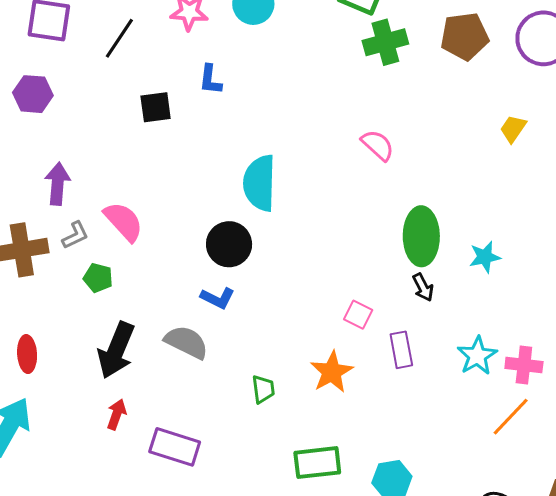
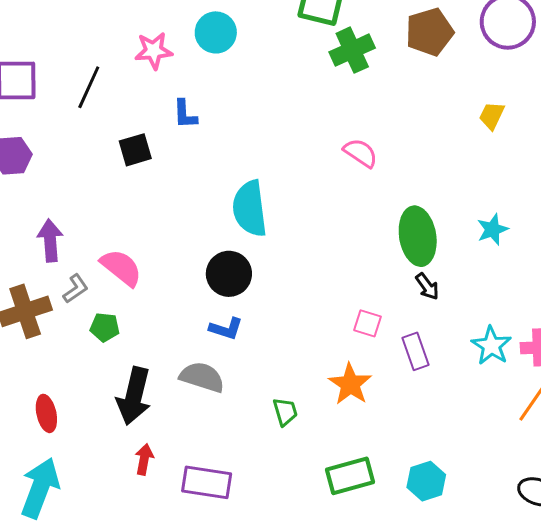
cyan star: (485, 257) -> (492, 229), moved

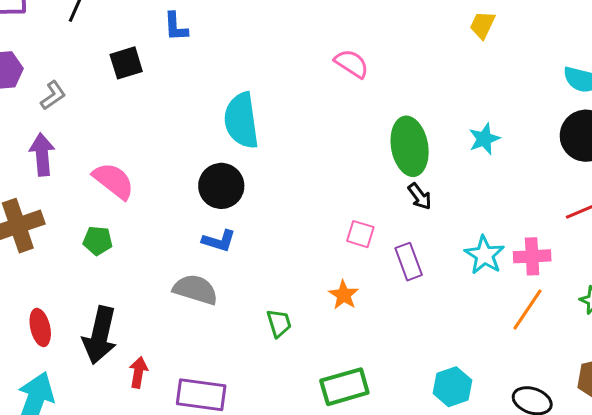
gray L-shape: (76, 289) -> (53, 95), moved
orange star: (350, 384) -> (344, 295), size x0.7
black arrow: (134, 396) -> (100, 335), moved
cyan hexagon: (426, 481) -> (452, 387), moved

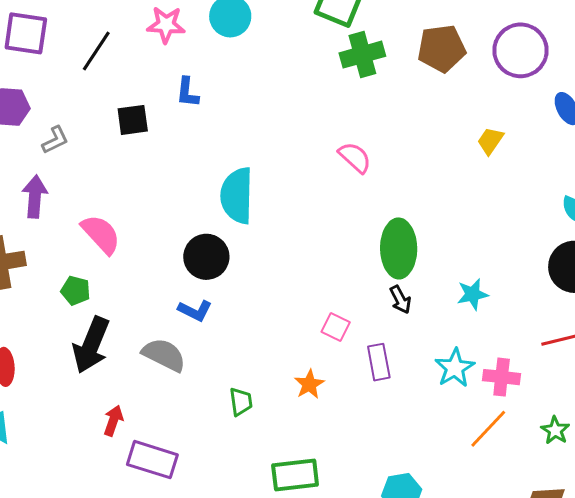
cyan star: (484, 139) -> (473, 294), moved
black arrow: (100, 335) -> (91, 345), moved
red arrow: (138, 372) -> (113, 421), moved

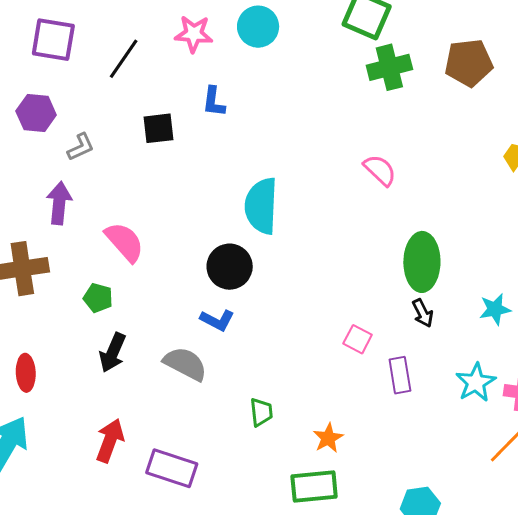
black arrow: (91, 345) -> (113, 353), size x0.7
orange star: (309, 384) -> (328, 438), moved
red arrow: (113, 421) -> (110, 441), moved, size x1.4

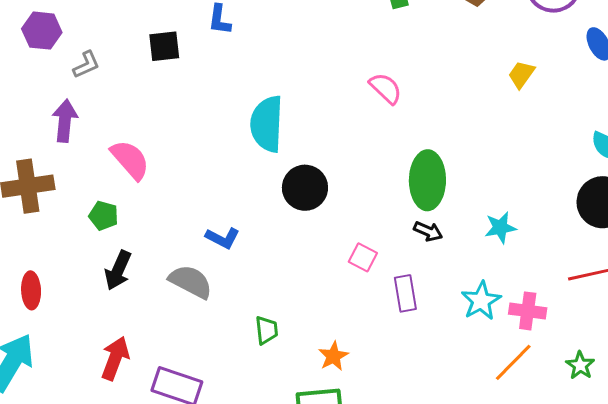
black circle: (230, 267) -> (305, 188), moved
black arrow: (423, 313) -> (428, 231), turned -40

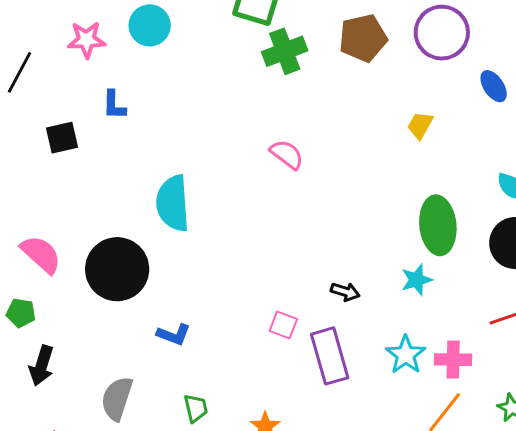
green ellipse: (427, 180) -> (438, 225), moved
black circle: (305, 188) -> (117, 269), moved, size x1.4
blue L-shape: (223, 238) -> (174, 334), moved
gray semicircle: (191, 282) -> (117, 398), moved, turned -93
purple rectangle: (405, 293) -> (330, 356), size x1.5

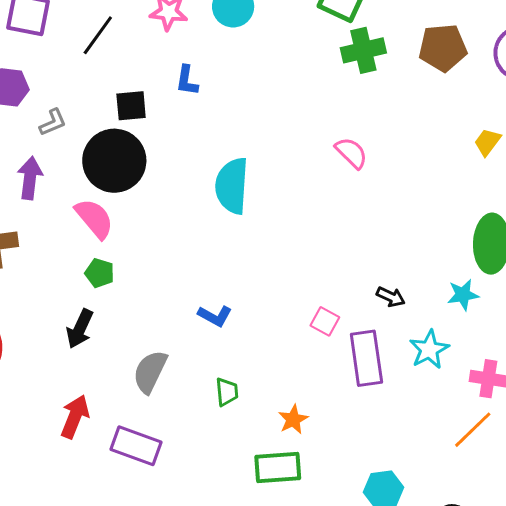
black circle: (117, 269) -> (114, 161), moved
green pentagon: (21, 313) -> (100, 273), moved
cyan star: (406, 355) -> (429, 350), moved

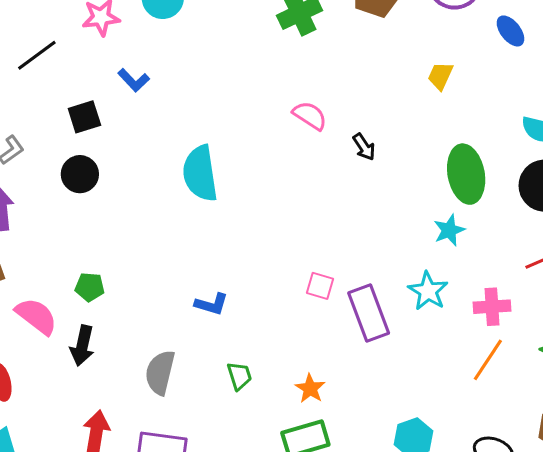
black line: (98, 35) -> (37, 55), turned 30
blue L-shape: (187, 80) -> (134, 80), turned -40
black circle: (114, 161) -> (80, 174), size x0.6
pink semicircle: (94, 218) -> (36, 316), moved
black arrow: (391, 297) -> (364, 147), moved, turned 44

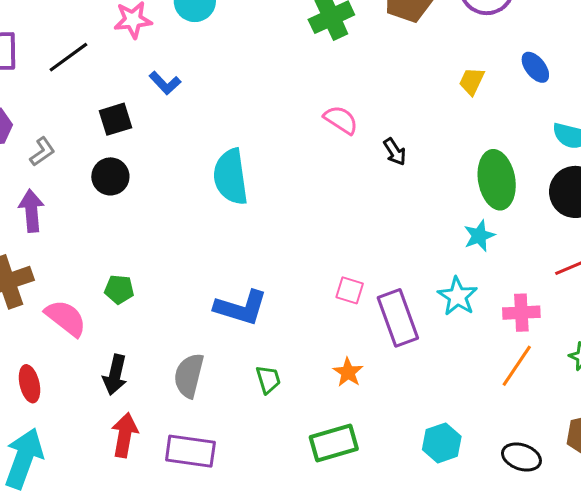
blue ellipse: (510, 31) -> (535, 67), moved
blue L-shape: (212, 304) -> (241, 308), size x1.6
black arrow: (82, 346) -> (115, 375), moved
orange star: (310, 388) -> (348, 372), moved

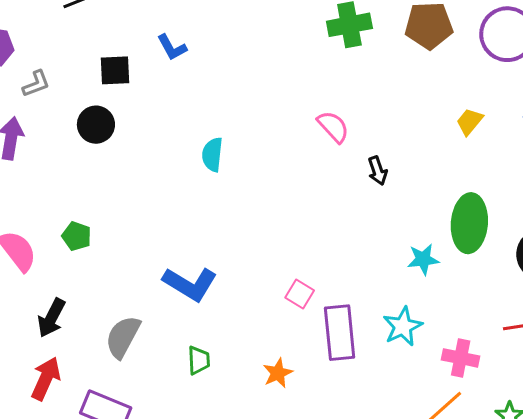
cyan semicircle: (231, 177) -> (212, 155), size x0.6
cyan star: (479, 236) -> (423, 259), moved

